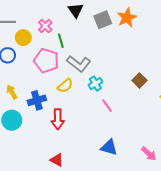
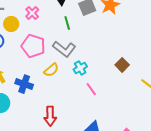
green line: (61, 41) -> (67, 23), moved
blue cross: (37, 100) -> (24, 84), turned 36
red arrow: (58, 119) -> (50, 116), moved

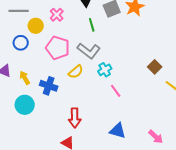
brown square: (122, 65) -> (155, 67), moved

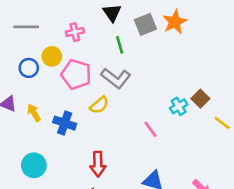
pink cross: (57, 15) -> (75, 32), turned 32
yellow circle: (36, 26) -> (52, 56), moved
cyan cross: (105, 70) -> (179, 106), moved
cyan circle: (25, 105) -> (34, 165), moved

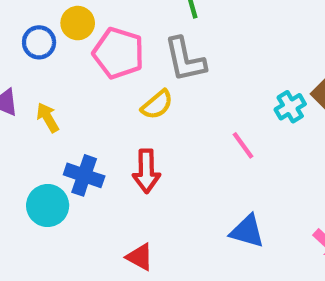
gray L-shape: (116, 78) -> (185, 60), turned 40
blue cross: (65, 123) -> (84, 175), moved
red arrow: (98, 164) -> (146, 171), moved

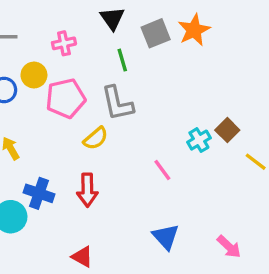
pink pentagon: (118, 53) -> (66, 98), turned -30
blue triangle: (247, 231) -> (166, 237), turned 32

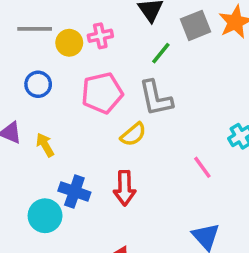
green line: (122, 60) -> (161, 53), turned 55
yellow circle: (34, 75) -> (69, 43), moved

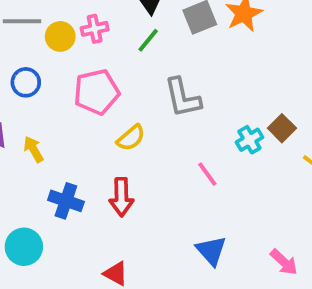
green line: (161, 53) -> (148, 40), moved
gray L-shape: (156, 98) -> (183, 98), moved
cyan circle: (45, 216) -> (24, 247), moved

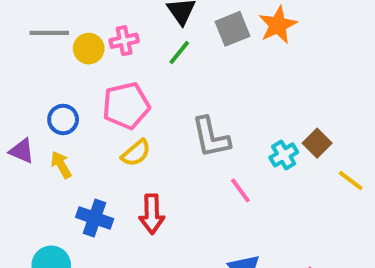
blue circle: (26, 82) -> (63, 119), moved
gray L-shape: (183, 98) -> (211, 137), moved
yellow semicircle: (131, 138) -> (136, 153), moved

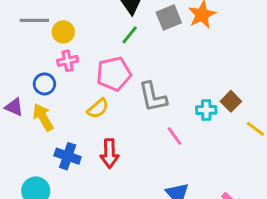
pink cross: (124, 41) -> (68, 61), moved
pink pentagon: (126, 106) -> (114, 74), moved
cyan cross: (284, 155) -> (206, 110), turned 30
yellow arrow: (61, 165) -> (43, 117), size x1.4

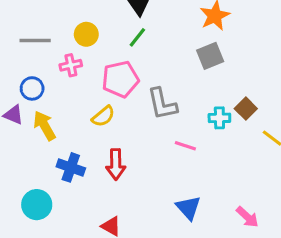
gray square: (169, 17) -> (210, 56), moved
gray line: (34, 20) -> (35, 40), moved
yellow circle: (63, 32) -> (86, 34), moved
blue circle: (44, 84) -> (32, 88), moved
pink line: (174, 136) -> (185, 146), turned -36

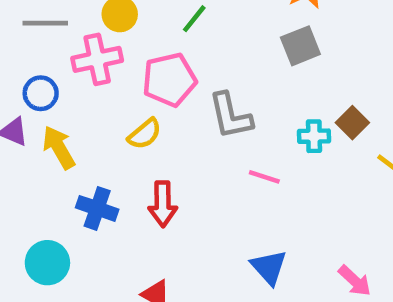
pink cross: (71, 65) -> (97, 59), size x1.5

